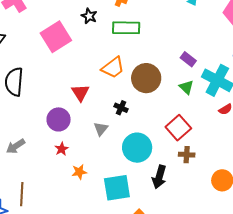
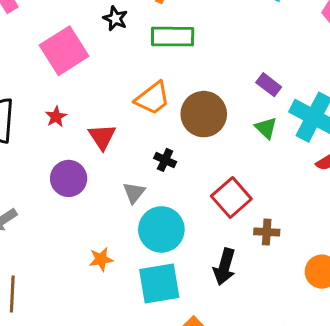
red square: (178, 128) -> (231, 198), moved
cyan circle: (137, 148) -> (161, 229), moved
red star: (62, 149) -> (56, 117), moved

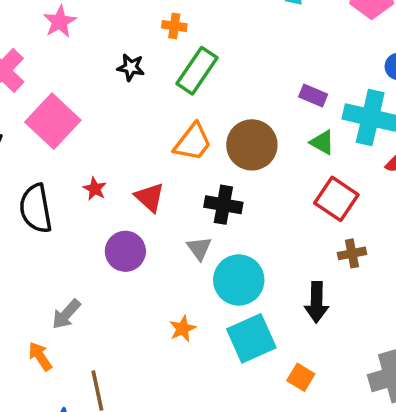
green rectangle: (173, 37) -> (197, 71), turned -42
pink square: (64, 51) -> (53, 121), moved
black cross: (165, 160) -> (223, 205), size x1.5
red square: (231, 198) -> (336, 199), moved

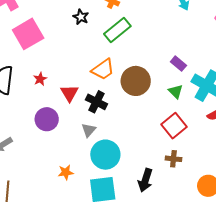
black cross: (223, 205) -> (96, 102), moved

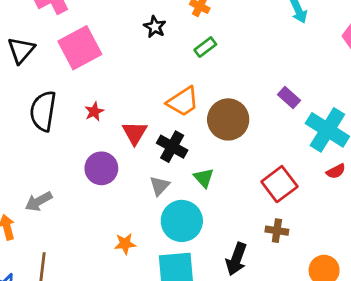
green rectangle: (117, 30) -> (205, 47), size x0.6
green triangle: (176, 91) -> (204, 178), moved

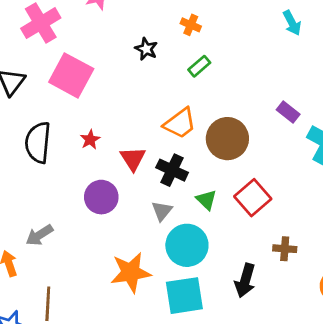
pink square: (80, 48) -> (71, 75), turned -30
red square: (279, 184) -> (253, 198), moved
orange star: (125, 244) -> (131, 272), size x1.8

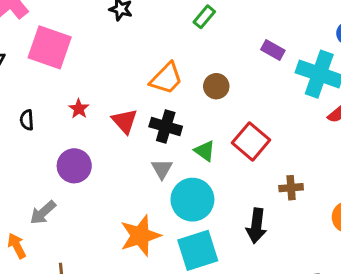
green rectangle: (199, 66) -> (204, 17), moved
brown circle: (227, 139) -> (216, 86), size x0.6
black semicircle: (38, 143) -> (27, 120), size x0.5
purple circle: (101, 197) -> (74, 166), moved

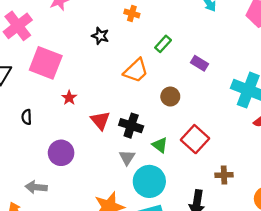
purple rectangle: (273, 50) -> (200, 63), moved
orange trapezoid: (166, 78) -> (136, 71), moved
red star: (79, 109) -> (69, 98), moved
gray arrow: (43, 213) -> (36, 187), turned 45

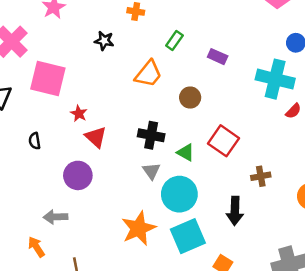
red triangle: (100, 120) -> (96, 137), moved

